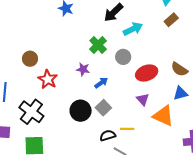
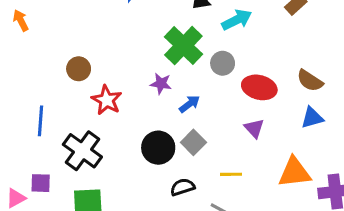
green cross: (98, 45) -> (183, 46), size x1.4
red ellipse: (147, 73) -> (259, 87), turned 35
orange triangle: (163, 116) -> (294, 172), moved, turned -30
black semicircle: (108, 135) -> (183, 187), moved

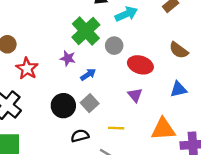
brown semicircle: (310, 81) -> (179, 50), moved

